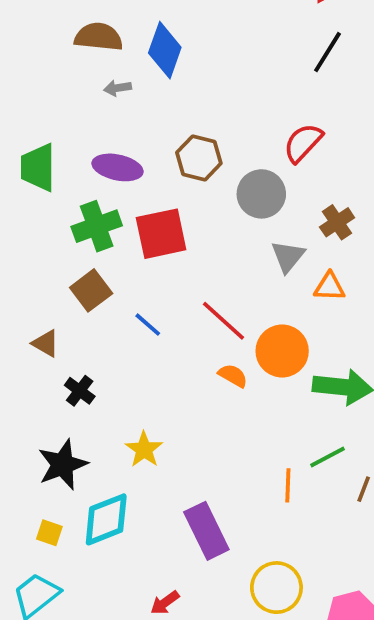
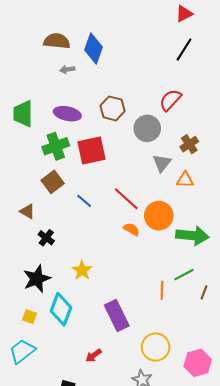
cyan diamond: (106, 519) -> (61, 309), turned -48

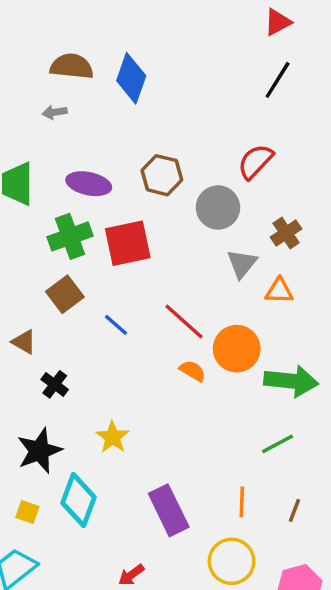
gray arrow: (67, 69) -> (55, 112), moved
orange line: (162, 290) -> (242, 502), moved
brown line: (204, 292) -> (295, 510), moved

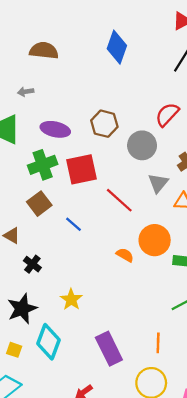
blue diamond: (131, 78) -> (117, 47), moved
gray arrow: (55, 112) -> (26, 92), moved
red line: (184, 321) -> (119, 200), moved

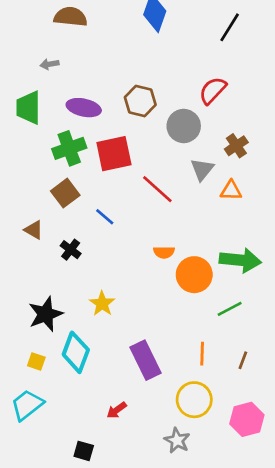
orange circle: (155, 240) -> (194, 275), moved
orange semicircle: (125, 255) -> (164, 252), turned 150
black cross: (32, 264) -> (71, 250), moved

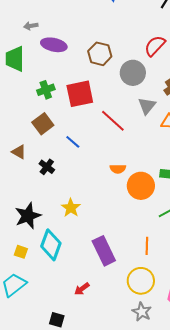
purple ellipse: (84, 108) -> (54, 45), moved
green cross: (69, 148) -> (46, 90), size x0.7
gray star: (177, 440) -> (142, 312), moved

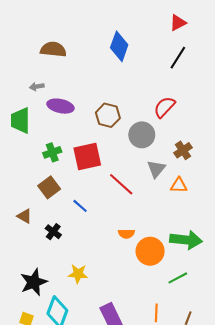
yellow star: (71, 208) -> (78, 274), turned -30

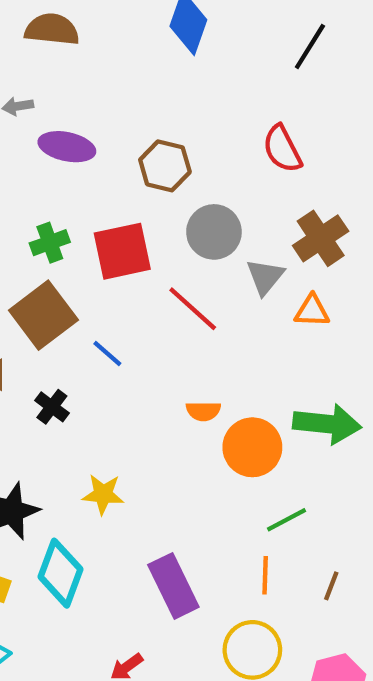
red semicircle: (164, 107) -> (282, 149), turned -70
gray circle: (142, 135) -> (214, 232), moved
brown cross: (183, 150) -> (321, 238), size x1.4
brown square: (49, 187) -> (43, 315), size x1.4
green line: (178, 278) -> (286, 520), moved

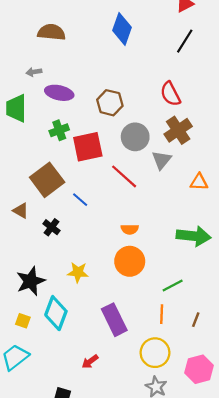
brown cross: (321, 238) -> (178, 130), moved
green cross: (50, 243) -> (59, 130), moved
orange triangle: (312, 311) -> (199, 182), moved
orange circle: (252, 447) -> (130, 261), moved

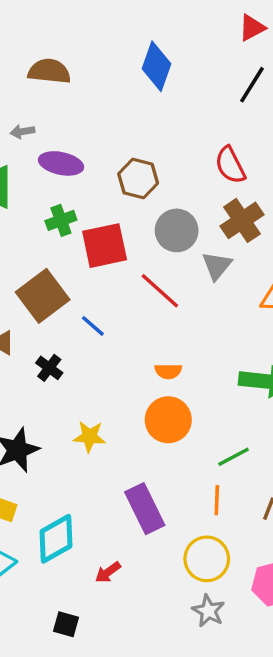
cyan diamond: (56, 313) -> (56, 539), moved, turned 40

